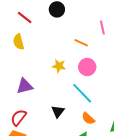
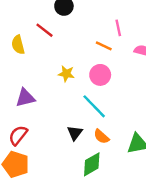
red line: (25, 18) -> (45, 30), moved
orange line: (81, 43) -> (104, 46), moved
black triangle: (58, 111) -> (75, 133), moved

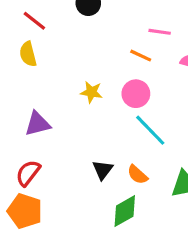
pink line: (118, 28) -> (160, 32), turned -70
red line: (45, 30) -> (34, 21), moved
cyan line: (94, 106) -> (150, 130), moved

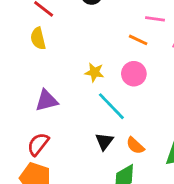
cyan line: (150, 130) -> (111, 106), moved

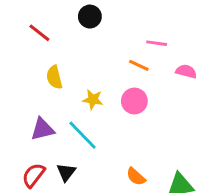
yellow semicircle: (38, 39) -> (54, 77), moved
cyan line: (111, 106) -> (82, 135), moved
black triangle: (104, 141) -> (66, 172), moved

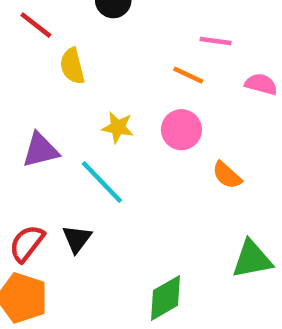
yellow semicircle: (54, 77) -> (72, 66), moved
purple triangle: (42, 129) -> (40, 150), moved
orange semicircle: (136, 177) -> (227, 175), moved

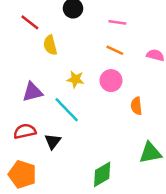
pink line: (216, 41) -> (117, 22), moved
orange semicircle: (227, 175) -> (136, 106), turned 42
red semicircle: (27, 243) -> (25, 131), moved, turned 40

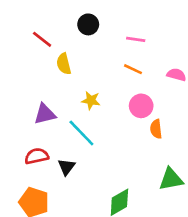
pink circle: (111, 81) -> (141, 106), moved

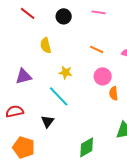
red line: (42, 39) -> (28, 13), moved
pink line: (136, 39) -> (99, 12), moved
purple triangle: (45, 114) -> (24, 76), moved
red semicircle: (37, 156) -> (15, 111), moved

